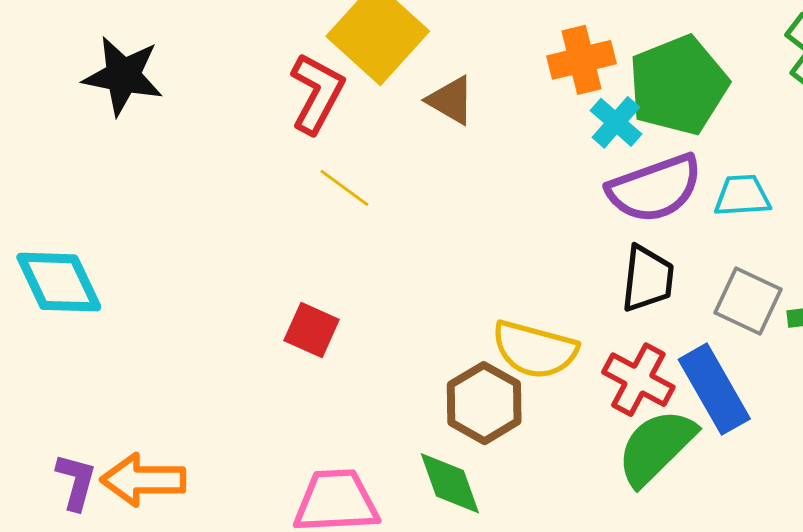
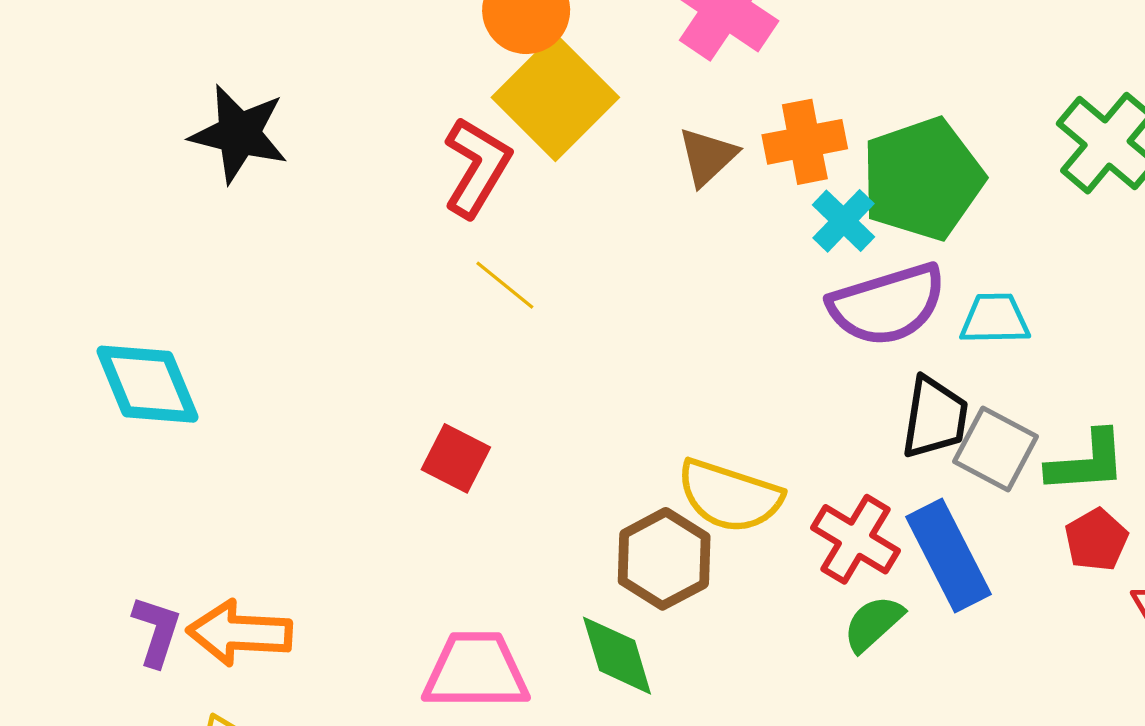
brown triangle: (451, 100) -> (707, 157), moved, turned 44
black trapezoid: (648, 279) -> (935, 418), moved
green semicircle: (656, 447) -> (873, 623), size x0.6

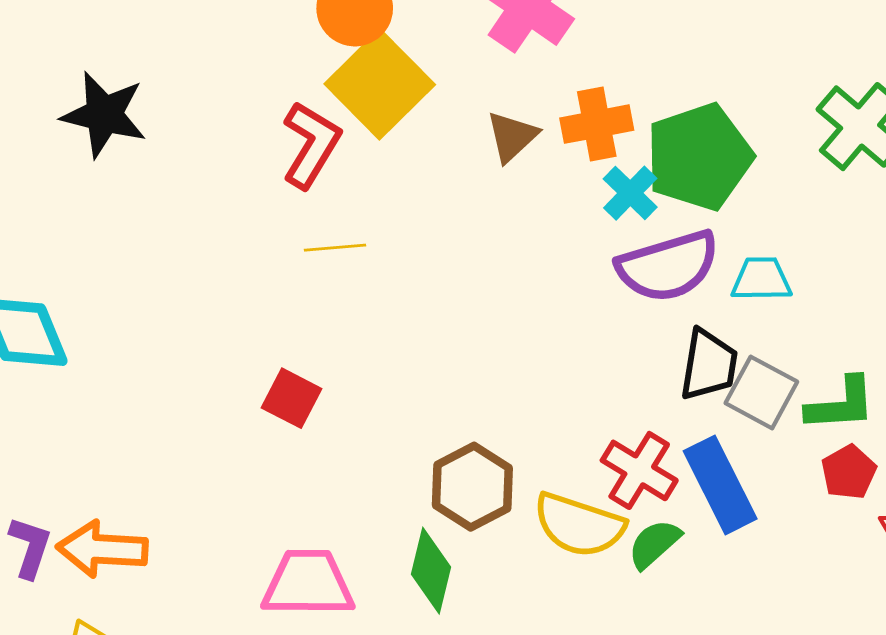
yellow line: (505, 285) -> (335, 248), turned -44
yellow semicircle: (730, 496) -> (579, 525), moved
green diamond: (617, 656) -> (431, 571), turned 30

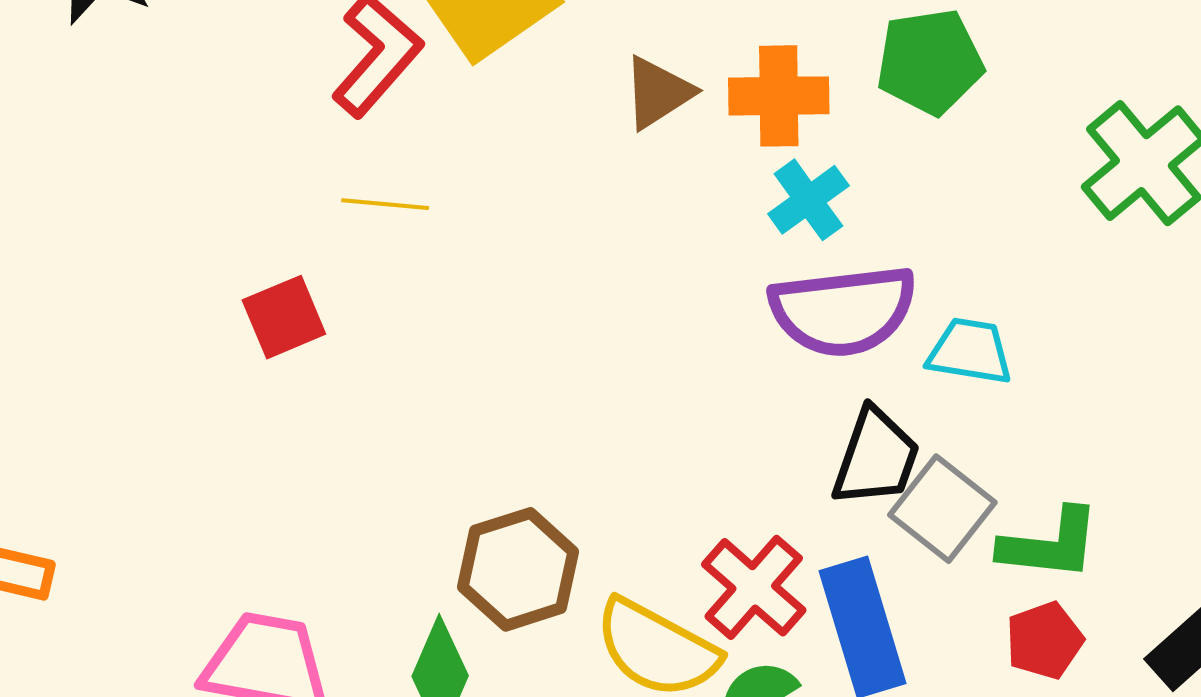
green pentagon: (699, 157) -> (930, 62), moved, size x0.7
red square: (292, 398) -> (284, 317), moved, turned 30

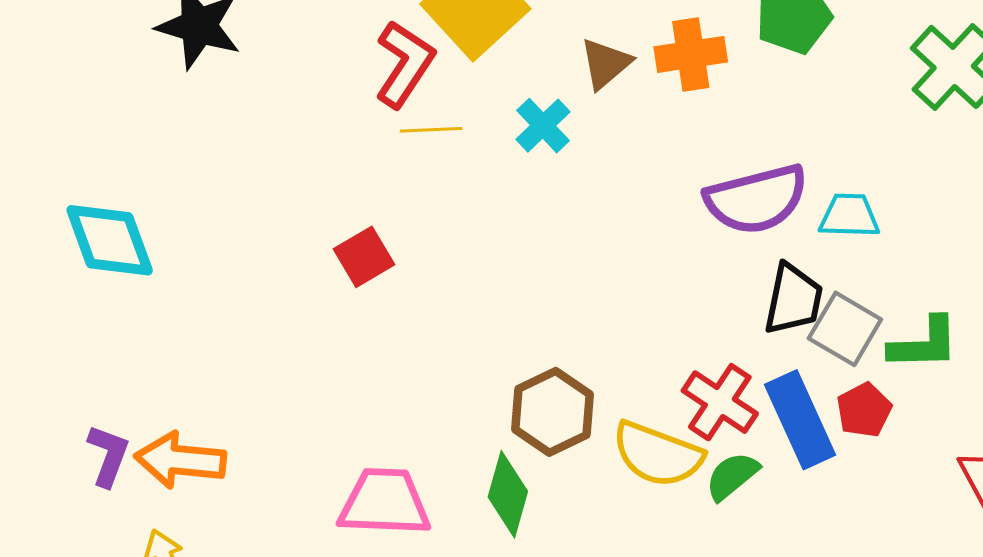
cyan cross: (808, 200) -> (543, 126), moved
yellow line: (385, 204) -> (431, 130), moved
red pentagon: (1044, 640) -> (864, 410), moved

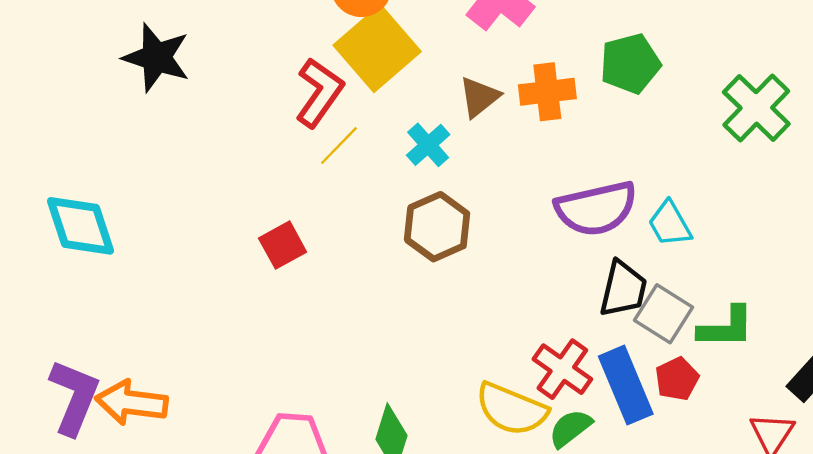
yellow line: (431, 130) -> (339, 146), turned -45
cyan trapezoid: (849, 216) -> (670, 224), turned -123
brown hexagon: (553, 412) -> (437, 227), moved
purple L-shape: (108, 455) -> (74, 397), size x1.5

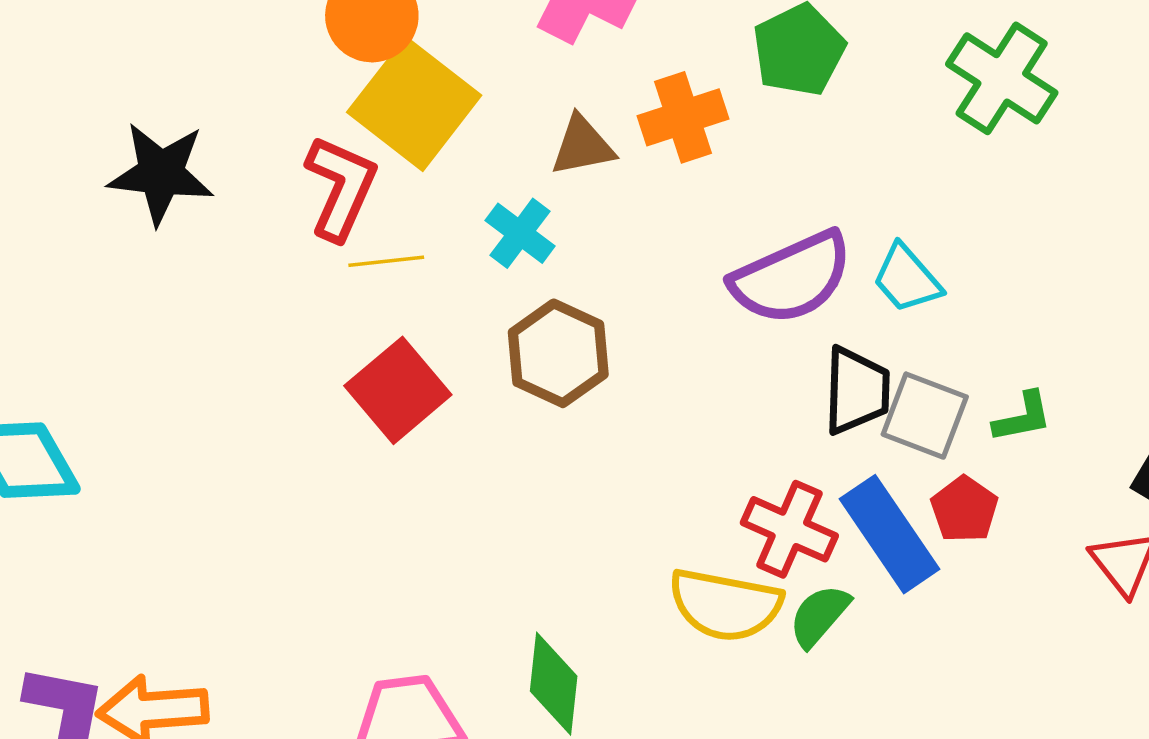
black star: (157, 57) -> (161, 173), moved
brown triangle: (479, 97) -> (582, 146), turned 39
yellow line: (339, 146) -> (386, 261), turned 51
red square: (283, 245) -> (398, 390), moved, size x1.4
green L-shape: (726, 327) -> (1023, 417), size x0.7

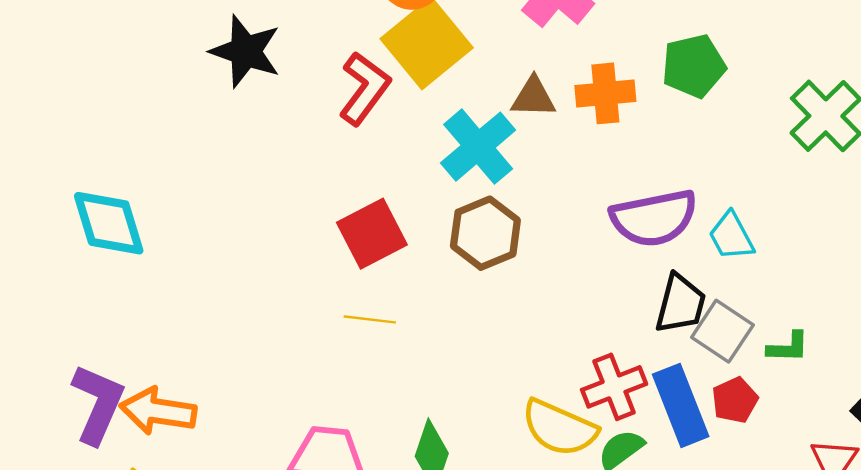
cyan cross: (520, 233) -> (478, 147), size x1.6
yellow line: (386, 261) -> (370, 319), moved
red cross: (789, 529) -> (614, 387), turned 32

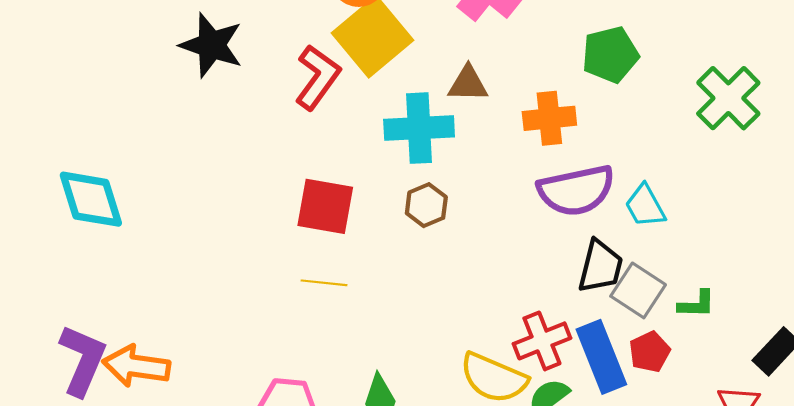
orange cross: (605, 93) -> (549, 118), moved
cyan cross: (478, 147) -> (419, 128), turned 38
brown hexagon: (485, 233) -> (426, 205), size x0.7
red square: (372, 234) -> (325, 206), turned 38

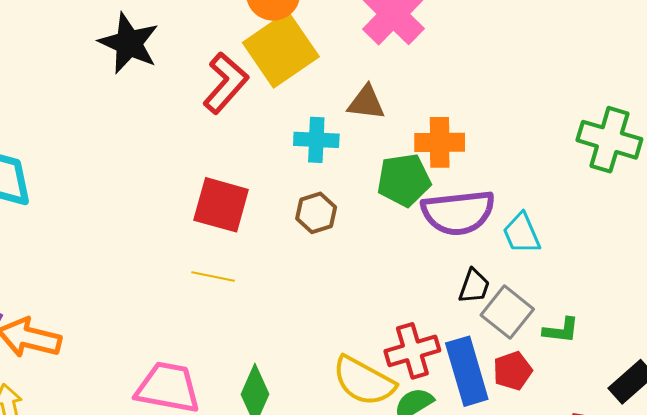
green pentagon: (610, 55) -> (404, 180), moved
green cross: (728, 98) -> (609, 140), turned -34
cyan cross: (419, 128) -> (316, 140), size x0.7
black trapezoid: (600, 266) -> (474, 286), size x0.7

